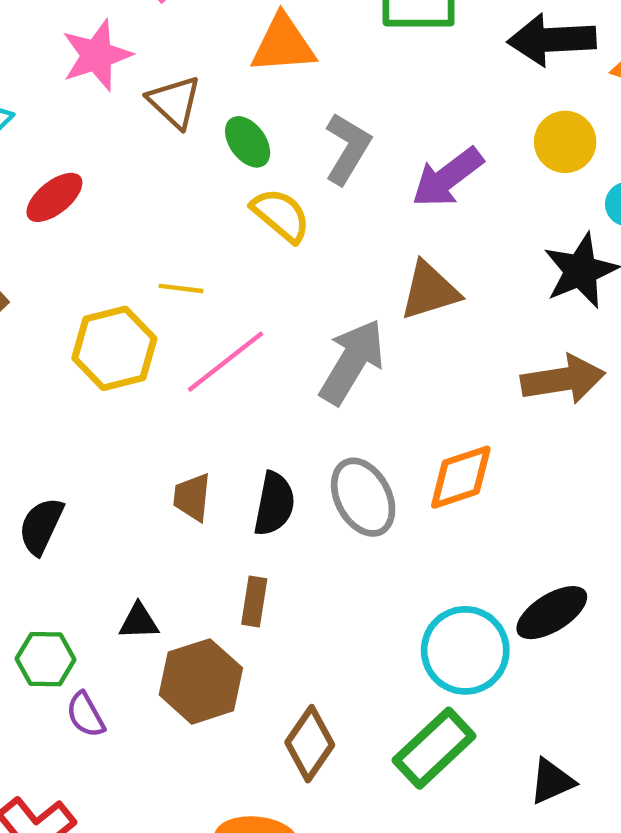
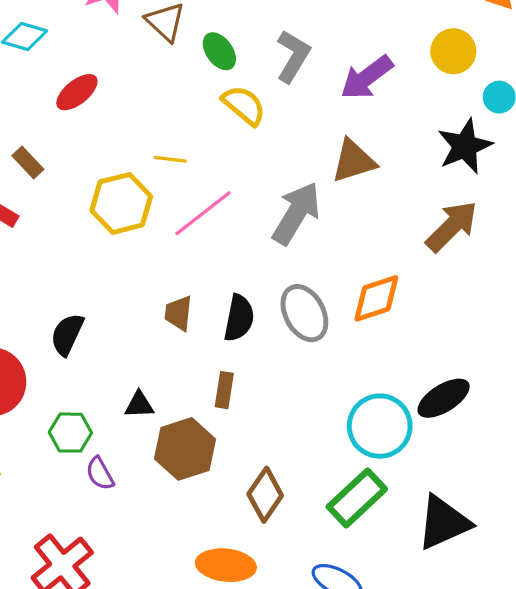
brown arrow: (563, 379) -> (452, 226), turned -36
black triangle: (552, 781) -> (444, 523), size x1.6

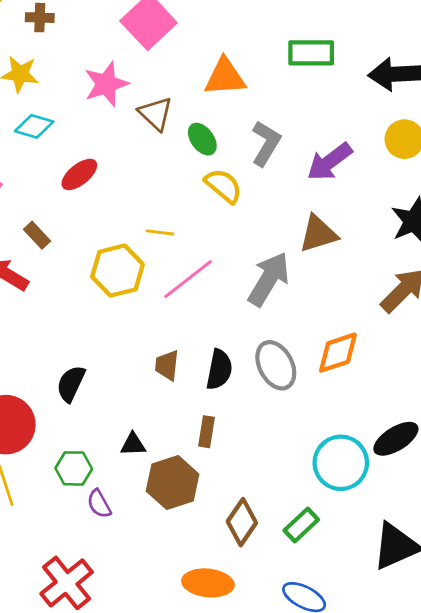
green rectangle: (357, 498) -> (301, 525), moved, size x0.7

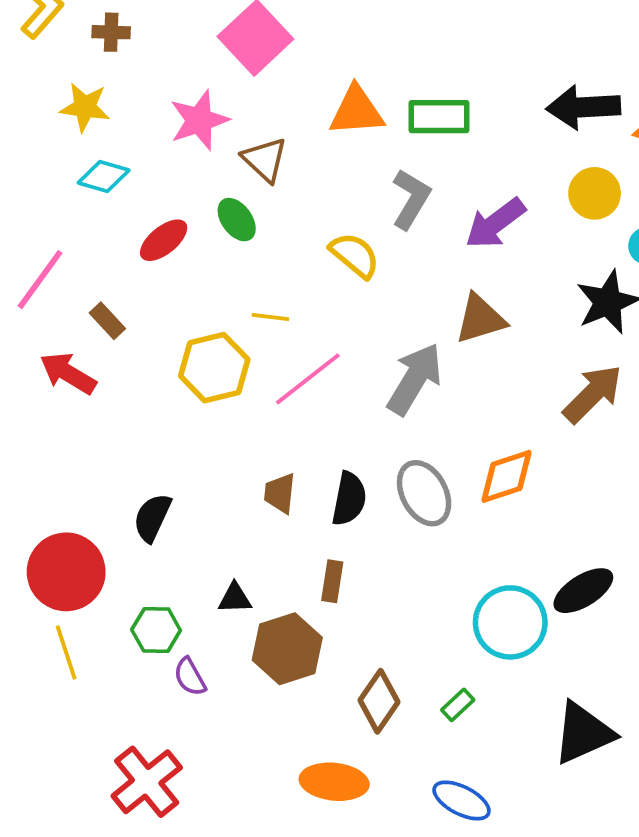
green rectangle: (311, 53) -> (439, 117), moved
green ellipse: (202, 139) -> (237, 220), moved
green rectangle: (301, 525) -> (458, 705), size x0.7

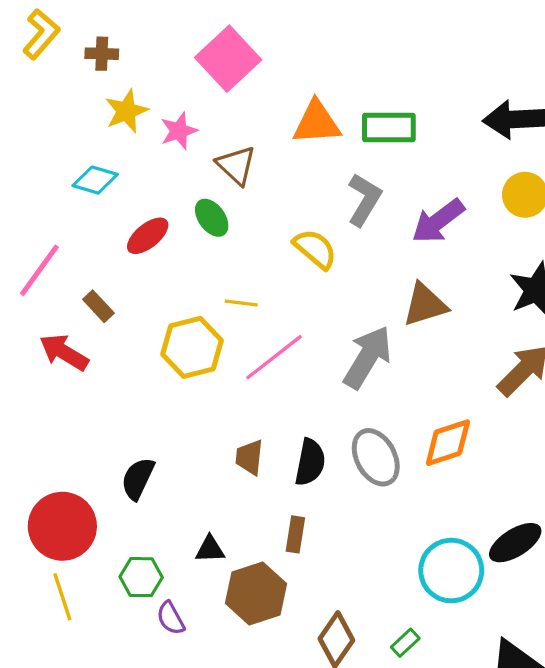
yellow star: (85, 107) -> (126, 111), moved, turned -30
pink star: (199, 120) -> (179, 131), size x0.7

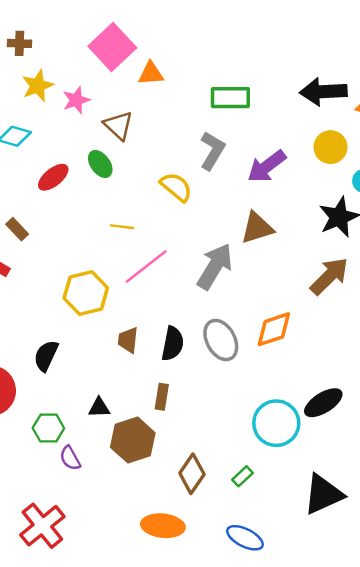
orange triangle: (317, 123) -> (151, 74), moved, size x0.7
yellow hexagon: (192, 347) -> (86, 293), moved

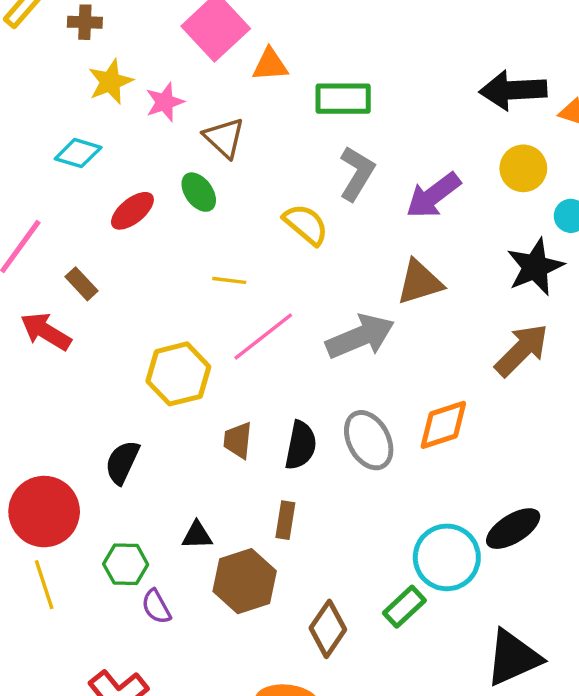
green rectangle: (230, 98) -> (343, 99), moved
gray arrow: (215, 266) -> (360, 337), turned 36
green rectangle: (243, 476) -> (404, 607), moved, size x1.4

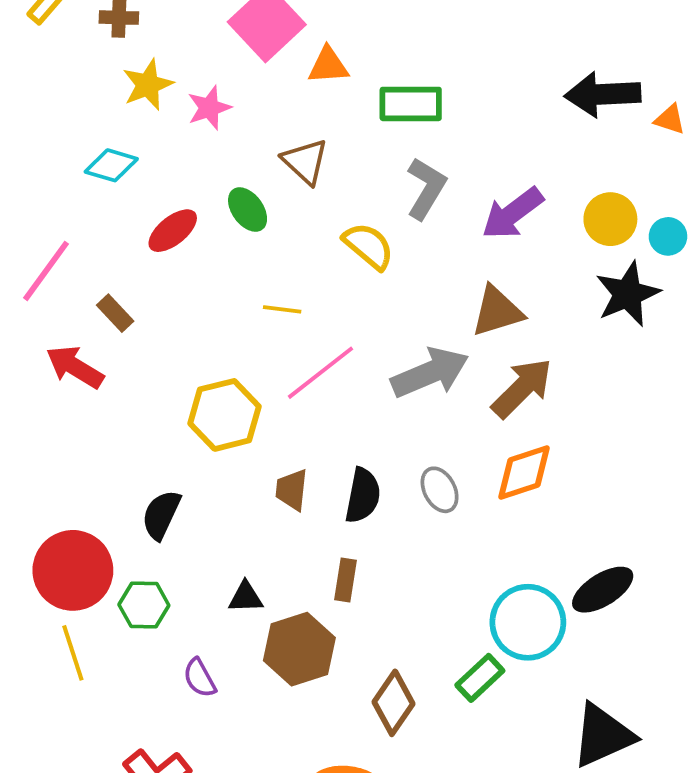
brown triangle: (224, 138) -> (305, 162), moved
yellow circle: (523, 168) -> (610, 219), moved
brown arrow: (522, 350) -> (522, 388), moved
gray ellipse: (369, 440) -> (440, 490), size x0.7
green hexagon: (126, 564) -> (144, 605), moved

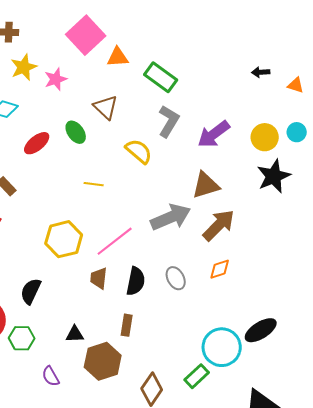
black arrow: (603, 94) -> (261, 72), size x0.5
green rectangle: (411, 104) -> (161, 77), turned 36
cyan circle: (668, 236) -> (297, 132), moved
pink line: (321, 373) -> (115, 241), moved
orange diamond: (524, 473) -> (220, 269), size x0.7

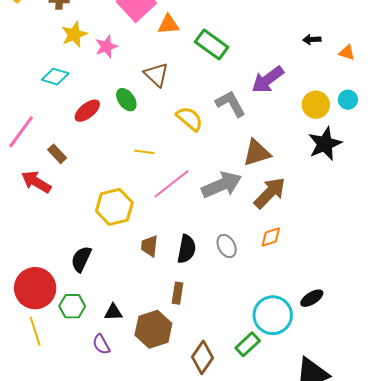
gray L-shape: (169, 121) -> (231, 104), moved, turned -60
purple arrow: (214, 134) -> (268, 80), moved
pink line: (115, 241) -> (171, 184), moved
black ellipse: (261, 330) -> (312, 298), size x0.7
black triangle: (75, 334) -> (113, 312), moved

